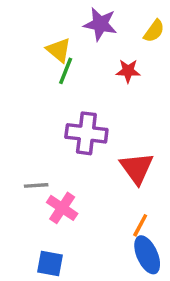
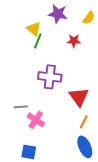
orange line: (140, 225) -> (84, 122), moved

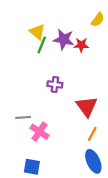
purple star: (58, 14) -> (64, 39), moved
purple cross: (50, 77) -> (55, 84), size x0.6

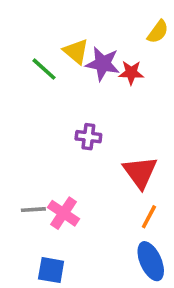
yellow triangle: (37, 32) -> (76, 51), moved
green line: (42, 45) -> (44, 69), moved, turned -70
gray line: (23, 117) -> (33, 210), moved

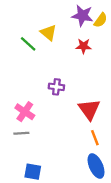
purple star: (103, 64) -> (82, 16), moved
pink cross: (64, 213) -> (25, 112), moved
orange line: (149, 217) -> (95, 138), turned -49

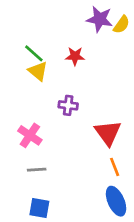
yellow triangle: (49, 33) -> (38, 71), moved
red star: (84, 46) -> (75, 56), moved
gray line: (21, 133) -> (37, 170), moved

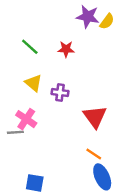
yellow triangle: (38, 71) -> (33, 83), moved
orange line: (115, 167) -> (94, 154), moved, turned -35
gray line: (37, 170) -> (15, 132), moved

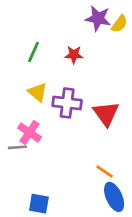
green line: (30, 47) -> (34, 52), turned 72
purple cross: (60, 93) -> (67, 103), size x1.5
red triangle: (95, 117) -> (106, 114), moved

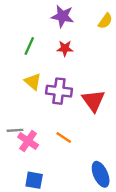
purple star: (98, 18) -> (63, 16), moved
pink cross: (30, 132) -> (28, 141), moved
orange line: (105, 171) -> (64, 137), moved

